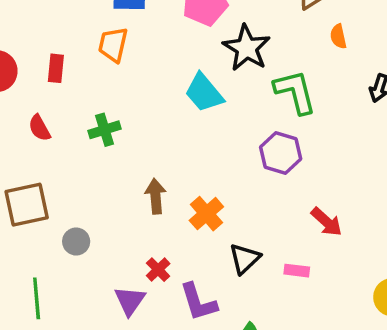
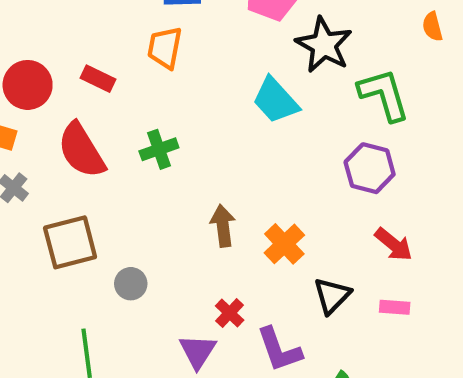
red rectangle: (56, 68) -> (98, 79), turned -68
red semicircle: (39, 128) -> (81, 150), size x1.8
red arrow: (327, 222) -> (394, 244), moved

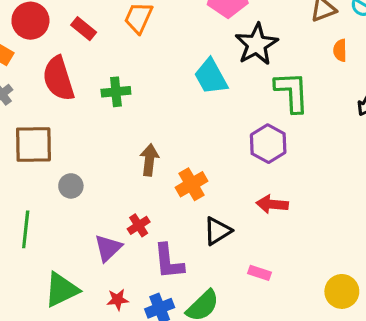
red arrow: (394, 244) -> (272, 204), turned 132
pink rectangle: (395, 307) -> (260, 273), moved

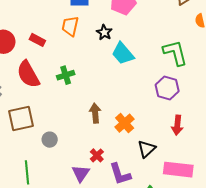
black star: (257, 44) -> (104, 32), moved, size x0.6
red arrow: (272, 204) -> (177, 125), turned -78
pink rectangle: (260, 273) -> (178, 170), size x2.0

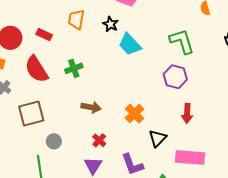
brown arrow: (95, 113) -> (91, 107), moved, turned 108
gray circle: (50, 140) -> (54, 141), moved
red cross: (97, 155) -> (99, 140), moved

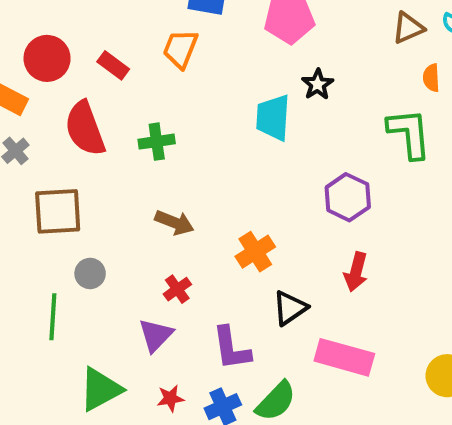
black star: (110, 24) -> (318, 84), moved
green L-shape: (182, 41) -> (409, 134), moved
cyan trapezoid: (130, 44) -> (273, 118), turned 35

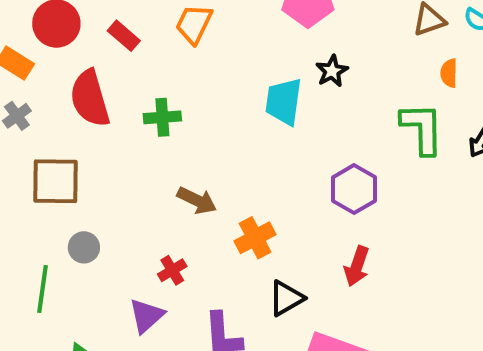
brown arrow: (174, 223) -> (197, 200), moved

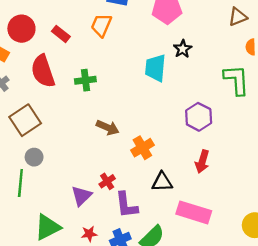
brown square: (56, 181) -> (25, 120), turned -32
gray circle: (84, 247) -> (34, 157), moved
red cross: (172, 270) -> (107, 181), moved
black triangle: (286, 298) -> (162, 182), turned 30

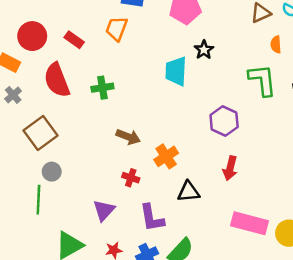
red cross: (107, 181) -> (131, 178), moved, turned -35
pink rectangle: (194, 212) -> (250, 223), moved

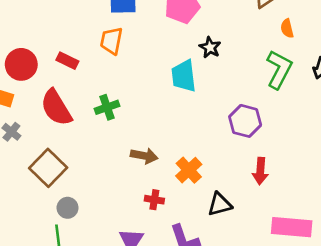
green L-shape: (262, 80) -> (279, 69), turned 44

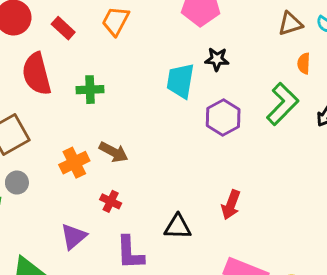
black star: (210, 47) -> (217, 59), turned 30
purple hexagon: (245, 121) -> (223, 118), moved
orange cross: (189, 170) -> (74, 163), moved

